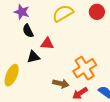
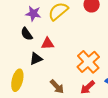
purple star: (22, 12) -> (33, 14), moved
brown arrow: (61, 83) -> (57, 87), moved, turned 42

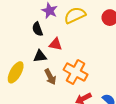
orange cross: (88, 62) -> (76, 72), moved, turned -35
brown arrow: (57, 87) -> (50, 77), moved

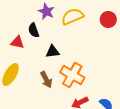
red triangle: (56, 44) -> (17, 42), moved
black triangle: (40, 56) -> (53, 52), moved

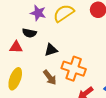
black semicircle: (34, 30) -> (29, 33), turned -48

